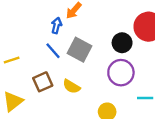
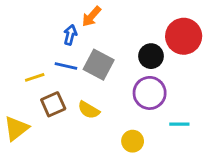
blue line: (53, 51) -> (66, 66), turned -36
yellow line: (12, 60) -> (35, 77), moved

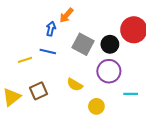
gray square: (99, 65) -> (83, 44), moved
brown square: (53, 104) -> (38, 91), moved
yellow semicircle: (89, 110) -> (75, 85), moved

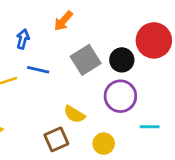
blue arrow: (51, 29) -> (23, 39), moved
gray square: (83, 44) -> (86, 60), turned 30
brown square: (38, 91) -> (56, 139), moved

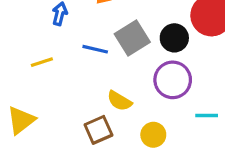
blue line: (38, 70) -> (95, 49), moved

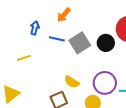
blue line: (95, 49) -> (57, 39), moved
purple circle: (173, 80) -> (105, 83), moved

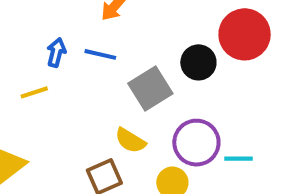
blue arrow: (35, 28) -> (56, 52), moved
gray square: (80, 43) -> (150, 88), moved

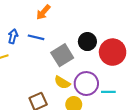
red circle: (245, 34) -> (113, 52), moved
yellow semicircle: (130, 141) -> (62, 82), moved

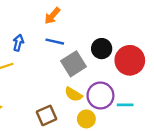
blue line: (36, 37) -> (55, 42), moved

